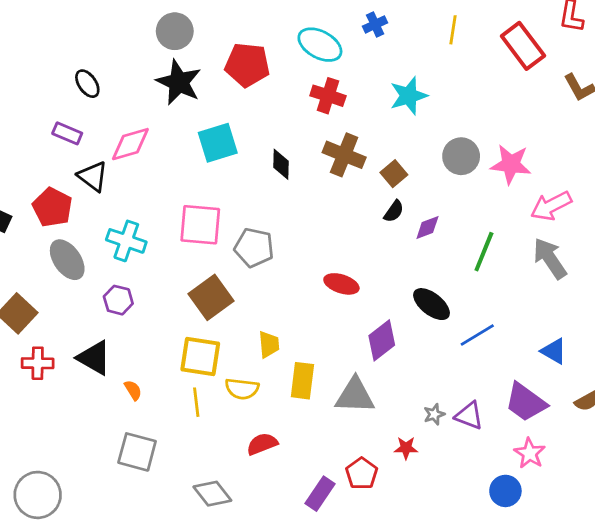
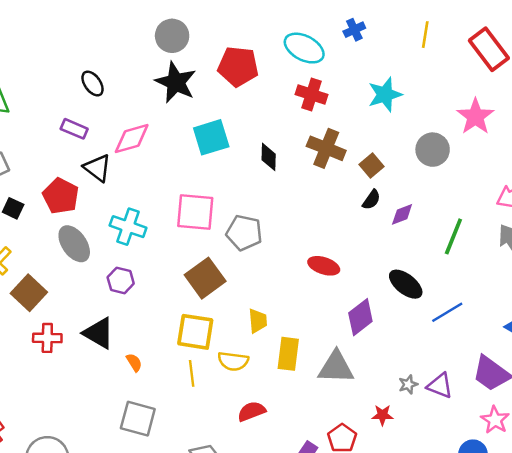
pink star: (511, 164) -> (475, 117), moved, turned 30

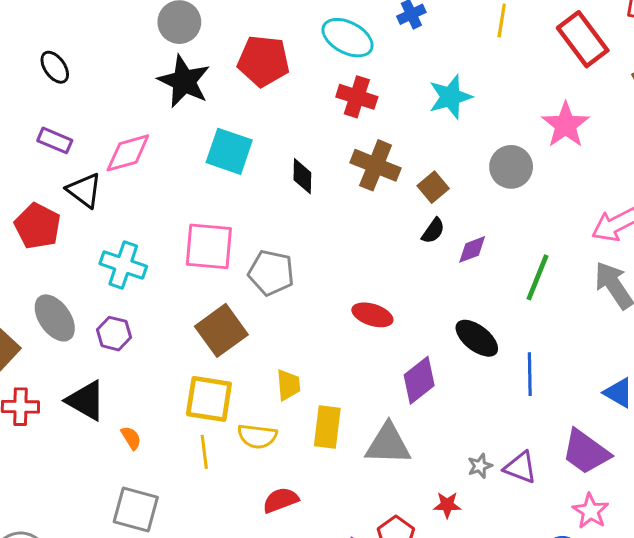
black ellipse: (93, 84) -> (55, 67), moved
cyan square: (211, 137) -> (229, 151), turned 36
gray ellipse: (74, 244) -> (55, 318), moved
blue line: (447, 312) -> (530, 374), turned -60

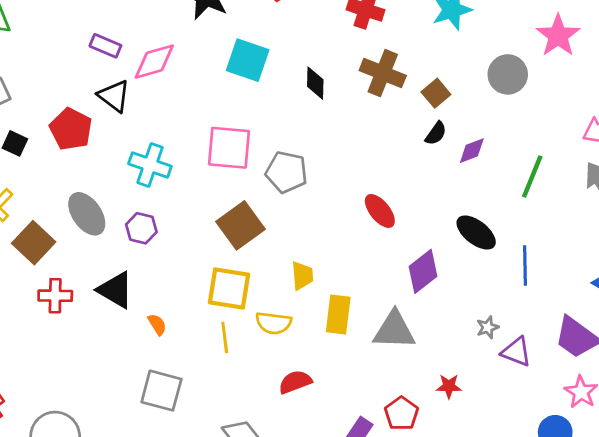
purple rectangle: (55, 140) -> (105, 46), moved
red ellipse: (372, 315) -> (380, 211), turned 33
gray star: (480, 466) -> (488, 327), moved

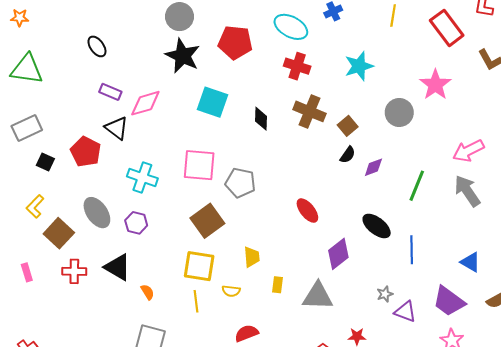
yellow rectangle: (338, 314) -> (277, 285), size x0.6
yellow semicircle: (274, 323) -> (231, 291), size x0.7

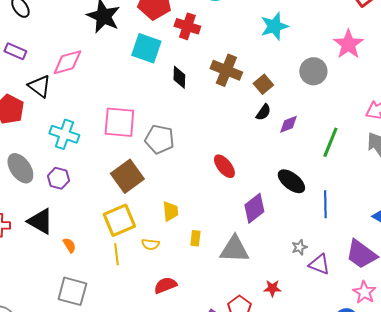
red cross: (297, 66) -> (187, 26), moved
purple rectangle: (110, 92) -> (15, 51), moved
cyan square: (213, 102) -> (146, 48), moved
yellow square: (199, 266) -> (119, 220), turned -32

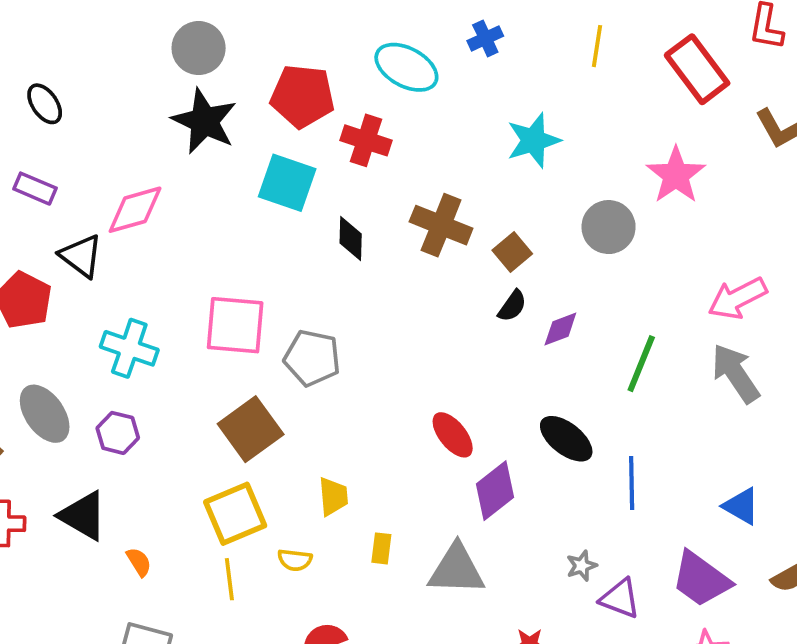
red ellipse: (224, 166) -> (453, 435), moved

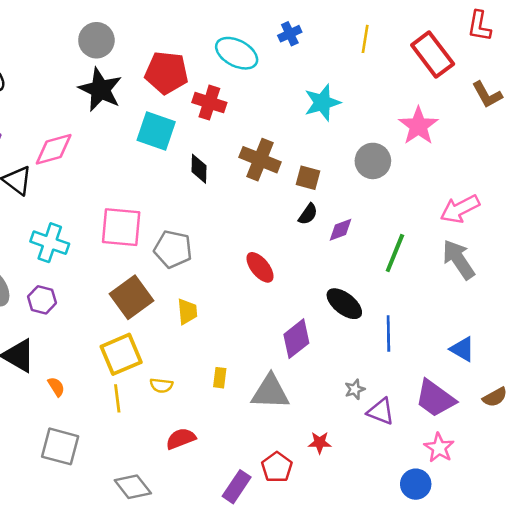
brown square: (512, 252) -> (308, 178), turned -35
red ellipse: (453, 435) -> (260, 267), moved
yellow trapezoid: (333, 496) -> (187, 311), moved

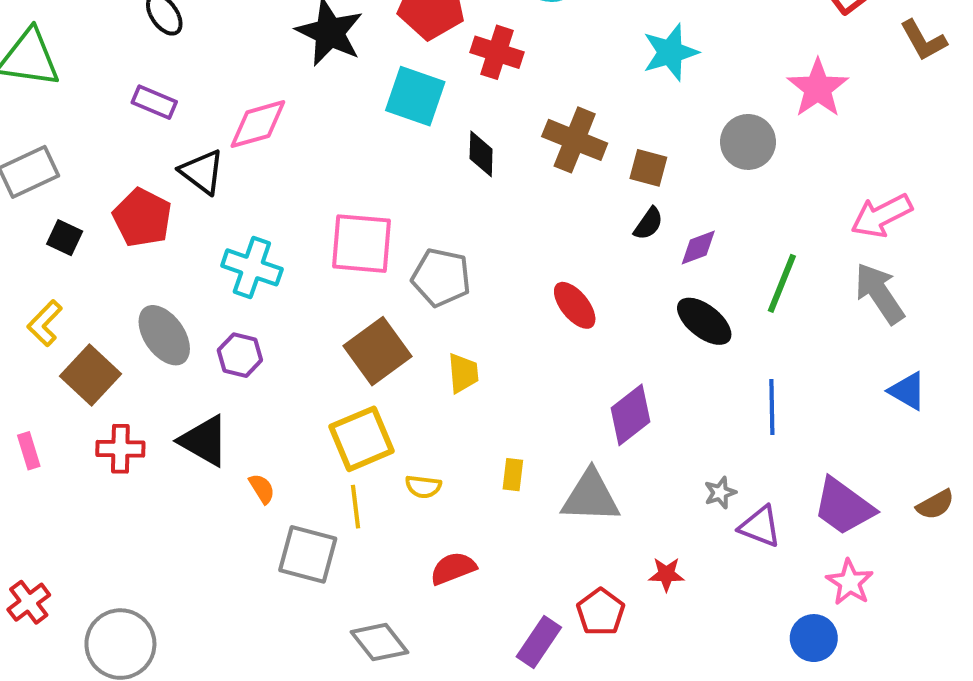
black ellipse: (344, 304) -> (704, 321), moved
blue triangle: (462, 349) -> (907, 391), moved
gray square: (60, 446) -> (308, 554), moved

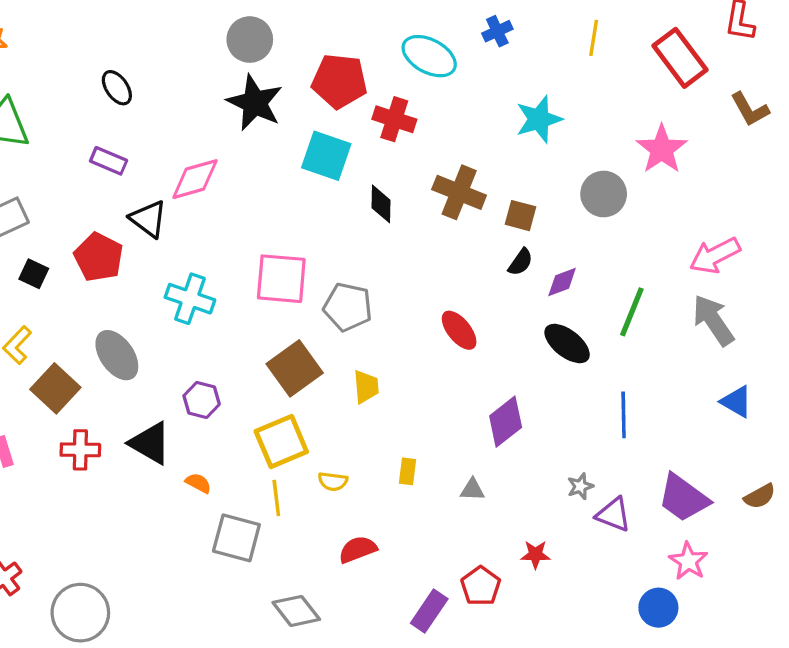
purple hexagon: (240, 355) -> (202, 400), moved
orange semicircle: (262, 489) -> (198, 483), turned -30
gray triangle: (591, 497) -> (472, 490), size x0.5

